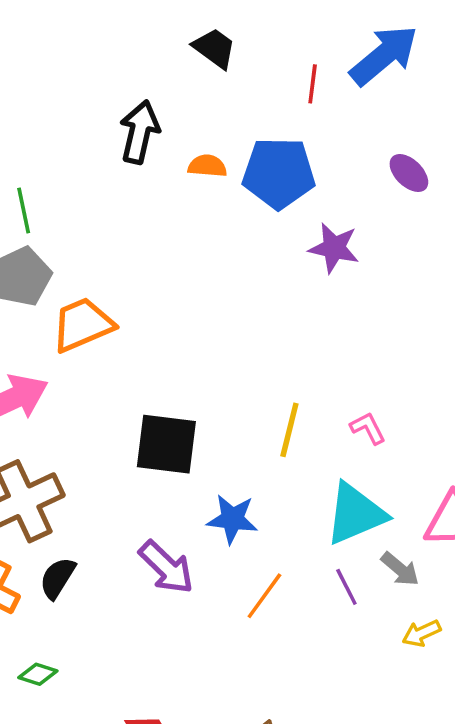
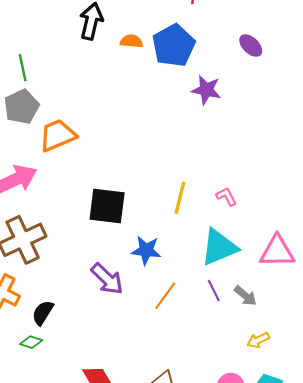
blue pentagon: (279, 173) -> (174, 45), turned -30
gray arrow: (400, 569) -> (245, 296), moved
black semicircle: (58, 578) -> (43, 313), moved
yellow arrow: (421, 633) -> (258, 340), moved

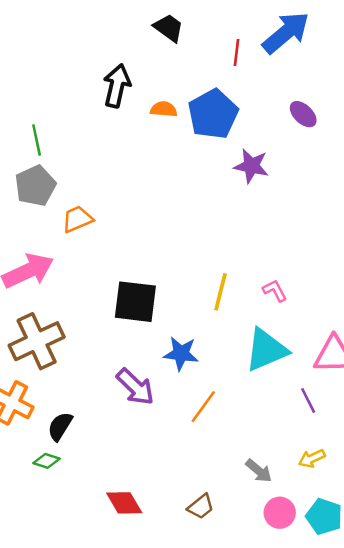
orange trapezoid: (57, 135) -> (77, 219), size x0.7
purple line: (214, 290) -> (308, 400), moved
gray arrow: (245, 296) -> (259, 471), moved

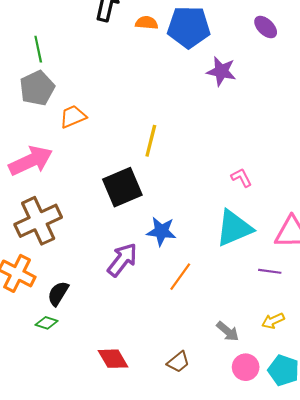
blue pentagon: (213, 114) -> (189, 27), turned 30
yellow line: (220, 292) -> (151, 141), moved
black square: (135, 302) -> (122, 187), turned -30
purple arrow: (135, 387) -> (122, 260), turned -96
purple line: (308, 400) -> (270, 271), turned -55

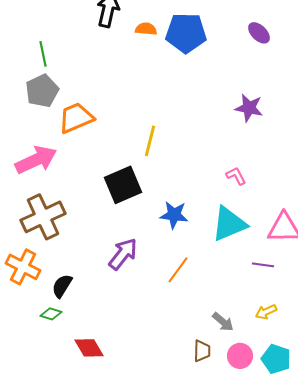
purple star: (221, 71) -> (249, 108), moved
orange trapezoid: (73, 117) -> (76, 118), size x1.4
blue star: (161, 231) -> (174, 215), moved
red diamond: (113, 359) -> (89, 348), moved
brown trapezoid: (178, 362) -> (202, 351), moved, turned -50

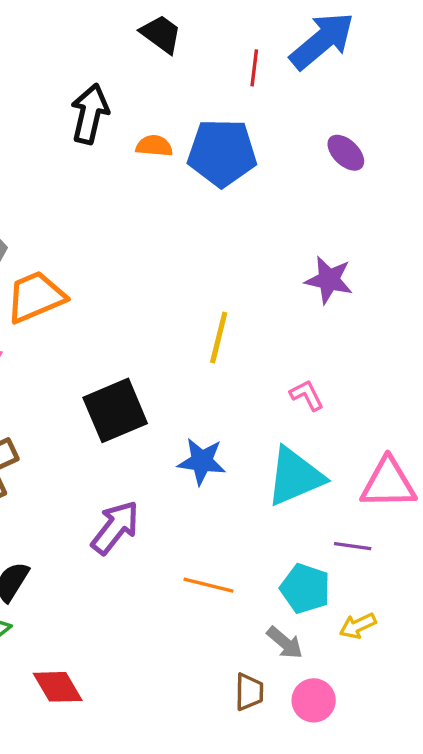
yellow line: (150, 141) -> (219, 338), moved
orange line: (178, 270) -> (208, 585), moved, turned 68
cyan pentagon: (276, 359) -> (305, 588), moved

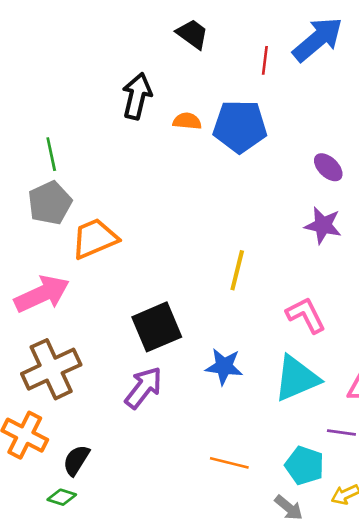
purple ellipse: (346, 153) -> (328, 167), moved
pink L-shape: (307, 395) -> (306, 315), size x1.5
purple arrow: (115, 527) -> (144, 388), moved

